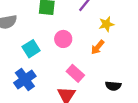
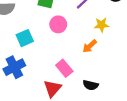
pink circle: (63, 39) -> (58, 24), moved
black semicircle: (113, 86) -> (91, 85), moved

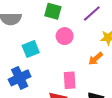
pink rectangle: (64, 68) -> (70, 80), turned 35

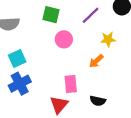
cyan square: (31, 49) -> (17, 59), moved

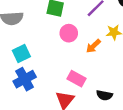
orange arrow: (96, 61) -> (93, 46), moved
pink rectangle: (71, 84) -> (77, 79), turned -54

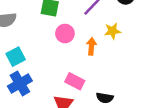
orange arrow: (93, 46) -> (91, 46), turned 140

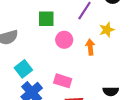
pink rectangle: (75, 81) -> (63, 81), moved

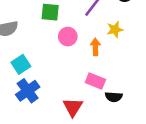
pink rectangle: (63, 81) -> (95, 81), moved

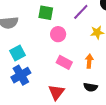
orange arrow: (95, 47) -> (89, 61), moved
pink rectangle: (95, 81) -> (64, 62), moved

